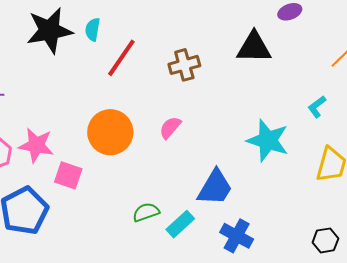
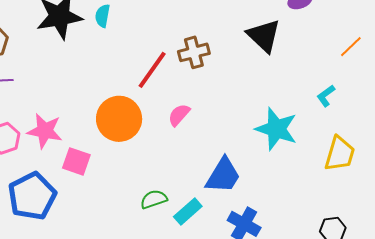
black triangle: (254, 47) -> (264, 36), turned 42
red line: (121, 58) -> (152, 70), moved

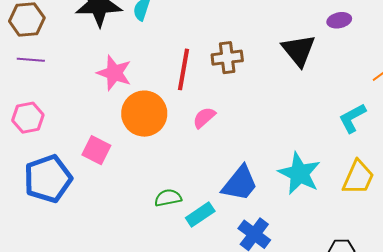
red line: (152, 70) -> (184, 69), turned -33
cyan L-shape: (326, 96) -> (352, 118), size x1.4
cyan star: (276, 129) -> (299, 173), moved
pink star: (45, 131) -> (114, 73), moved

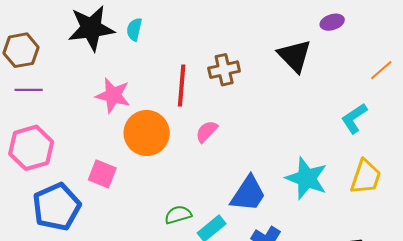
pink hexagon: (28, 118) -> (31, 148), size x1.4

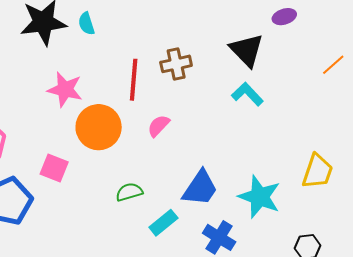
cyan semicircle: (134, 29) -> (86, 24), turned -30
cyan L-shape: (354, 118) -> (247, 94), moved, turned 80
cyan star: (307, 178) -> (259, 197), moved
green semicircle: (178, 215) -> (129, 192), moved

